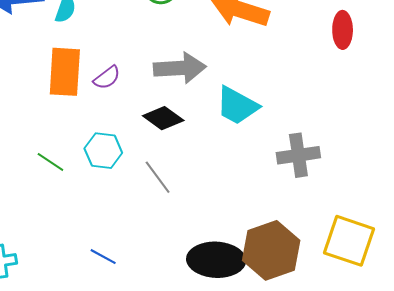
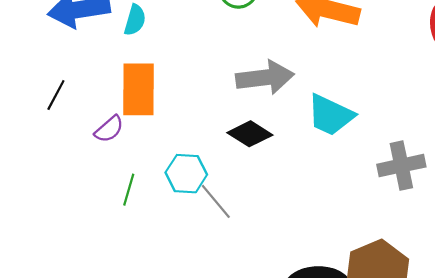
purple semicircle: (107, 78) -> (109, 129), moved
green line: (50, 162) -> (129, 190), turned 76
gray line: (158, 177) -> (216, 201), moved

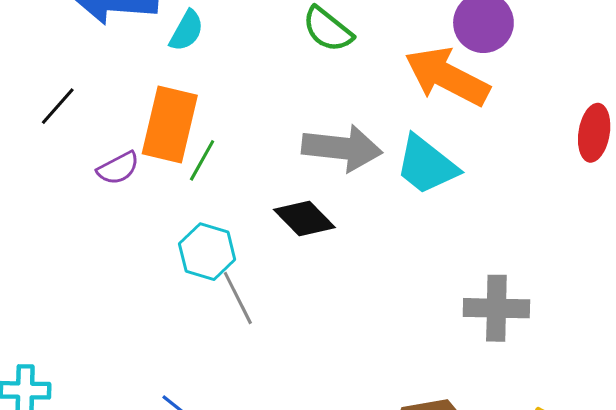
cyan trapezoid: (331, 115) -> (426, 165), moved
green line: (129, 190) -> (202, 160), moved

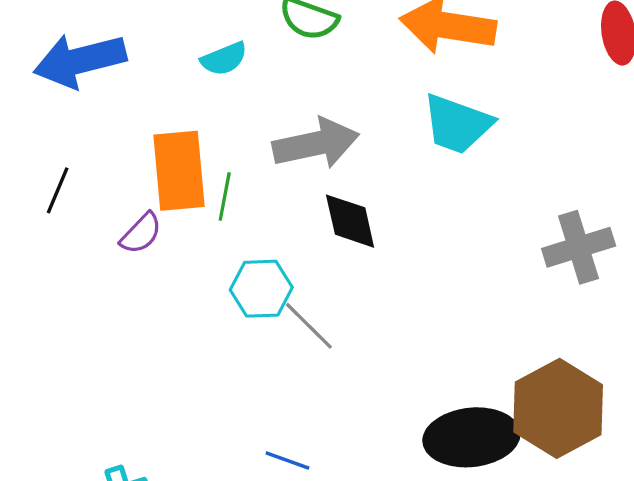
cyan semicircle: (187, 31) -> (224, 59), moved, turned 57
gray arrow: (342, 148) -> (316, 144), moved
black diamond: (304, 219) -> (350, 221), turned 50

